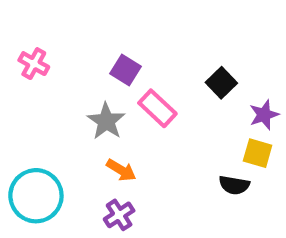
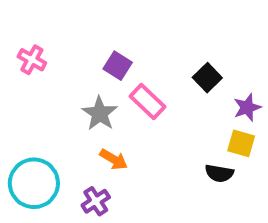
purple cross: (119, 215) -> (96, 201), moved

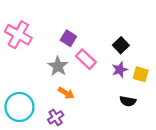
pink cross: (32, 60) -> (18, 35), size x1.6
purple star: (247, 108) -> (120, 70), moved
yellow square: (241, 143) -> (141, 74), moved

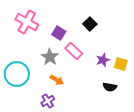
pink cross: (18, 35) -> (27, 22), moved
black square: (121, 45) -> (90, 24), moved
cyan circle: (19, 107) -> (17, 74), moved

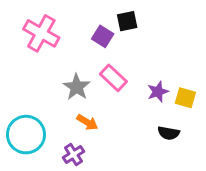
black square: (90, 24) -> (127, 21), moved, turned 32
purple square: (59, 33) -> (103, 36), moved
cyan circle: (17, 74) -> (26, 135), moved

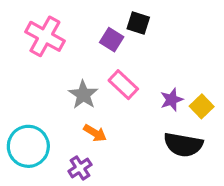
black square: (127, 21) -> (138, 23), turned 30
yellow square: (185, 98) -> (202, 106), turned 30
black semicircle: (169, 133) -> (183, 145), size x1.6

